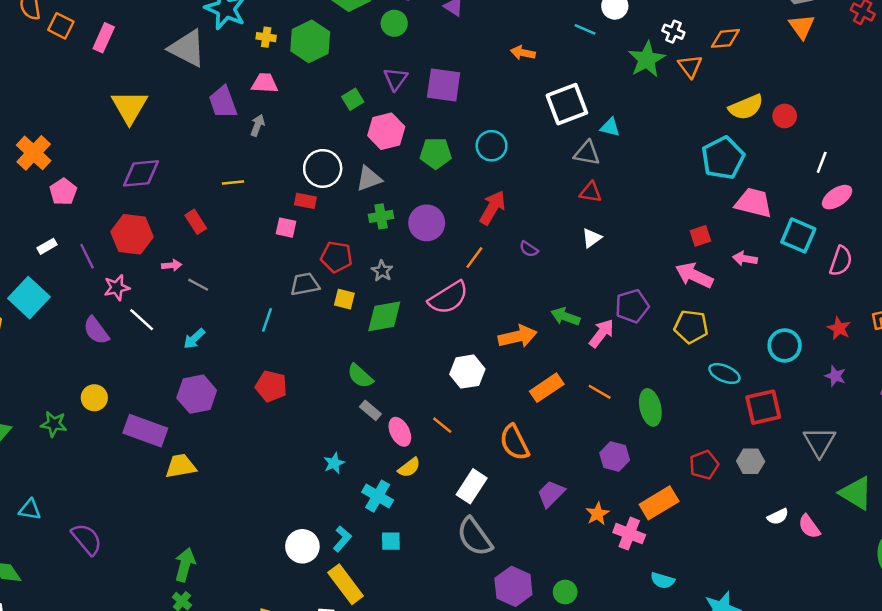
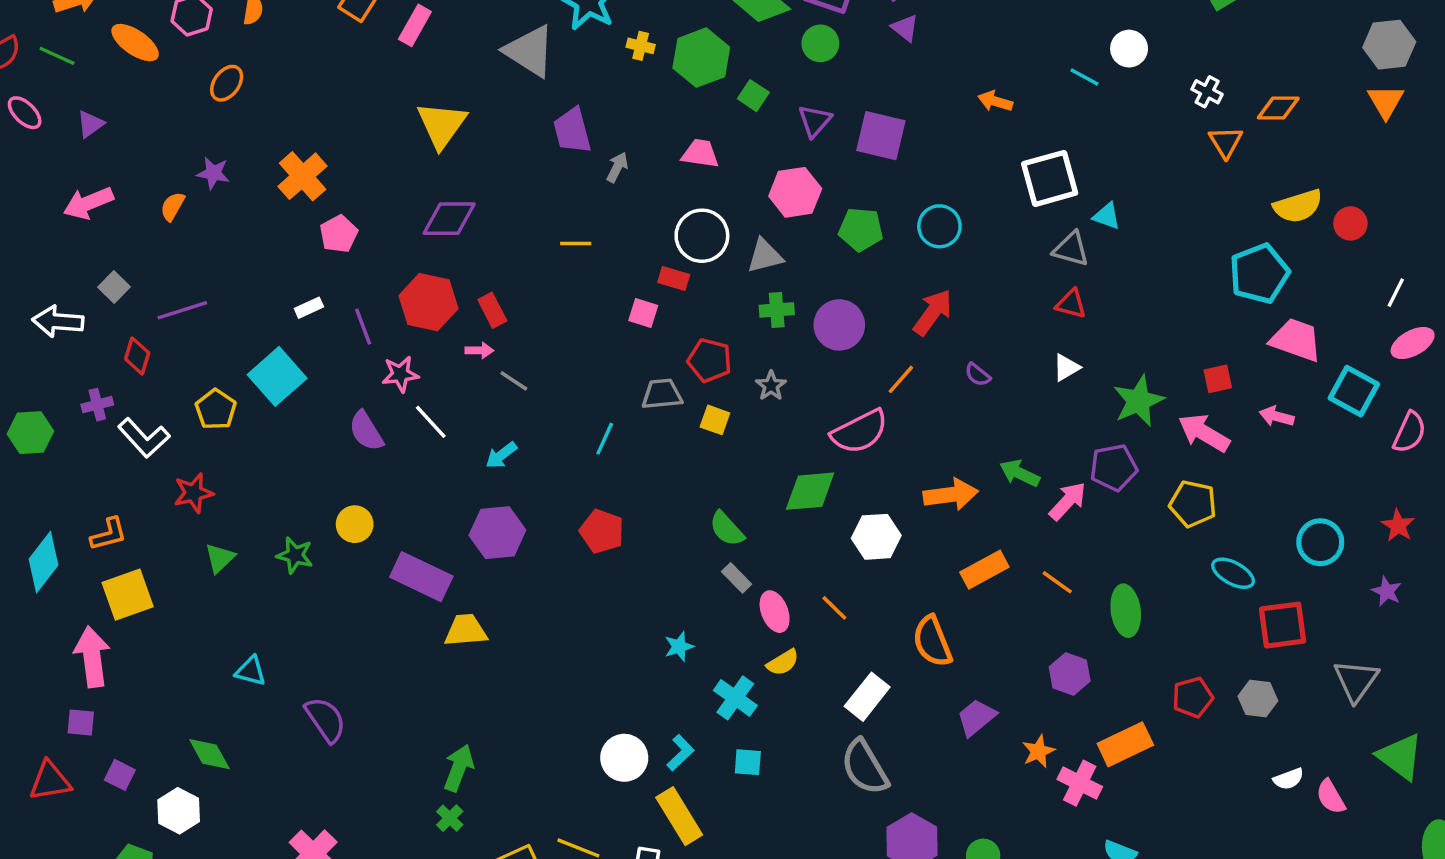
green star: (647, 59) -> (1139, 401), moved
pink trapezoid: (265, 83) -> (700, 154), moved
green square: (353, 99) -> (753, 96), moved, turned -30
red rectangle: (196, 222) -> (492, 310), moved
green diamond: (384, 316) -> (810, 491), moved

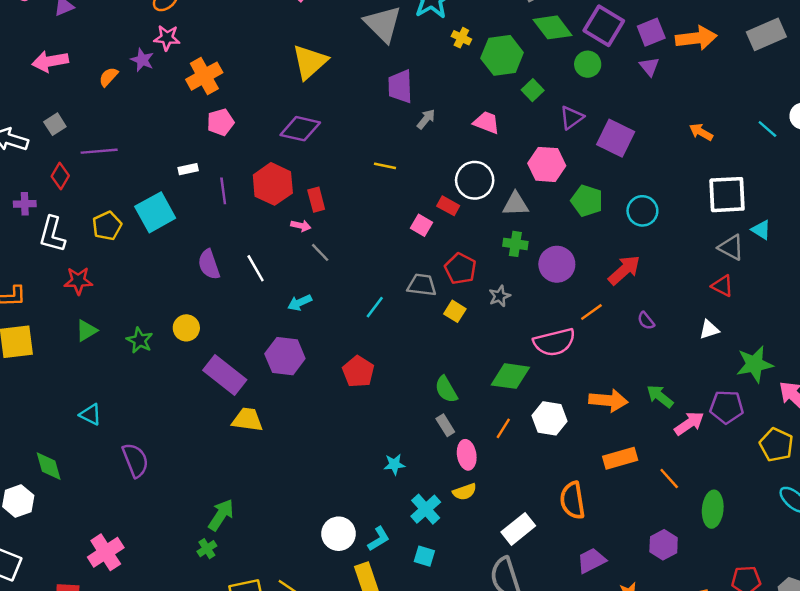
pink star: (400, 374) -> (167, 38), moved
white L-shape: (144, 438) -> (52, 234), turned 45
orange line: (834, 608) -> (503, 428), moved, turned 65

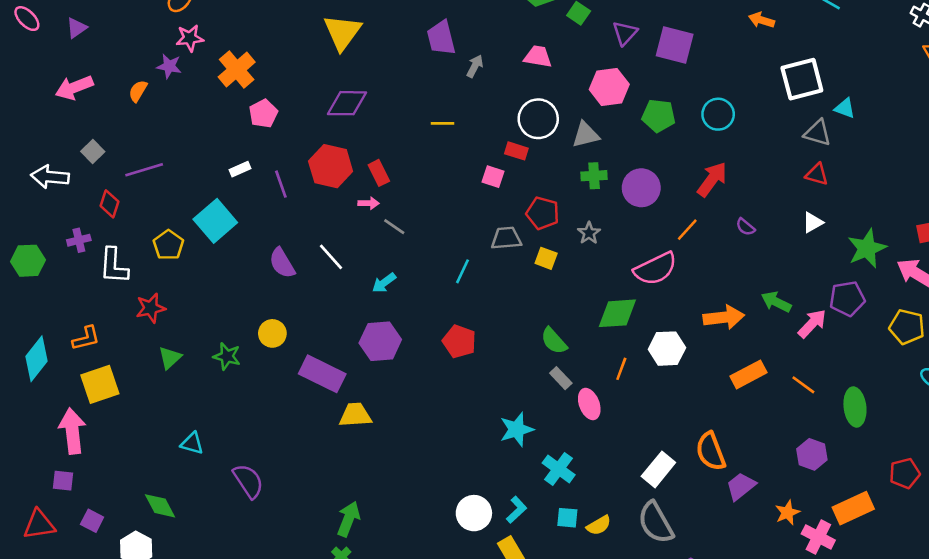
cyan star: (394, 464) -> (517, 429), size x1.5
yellow semicircle: (465, 492) -> (599, 525), moved
orange semicircle: (572, 500) -> (711, 451), moved

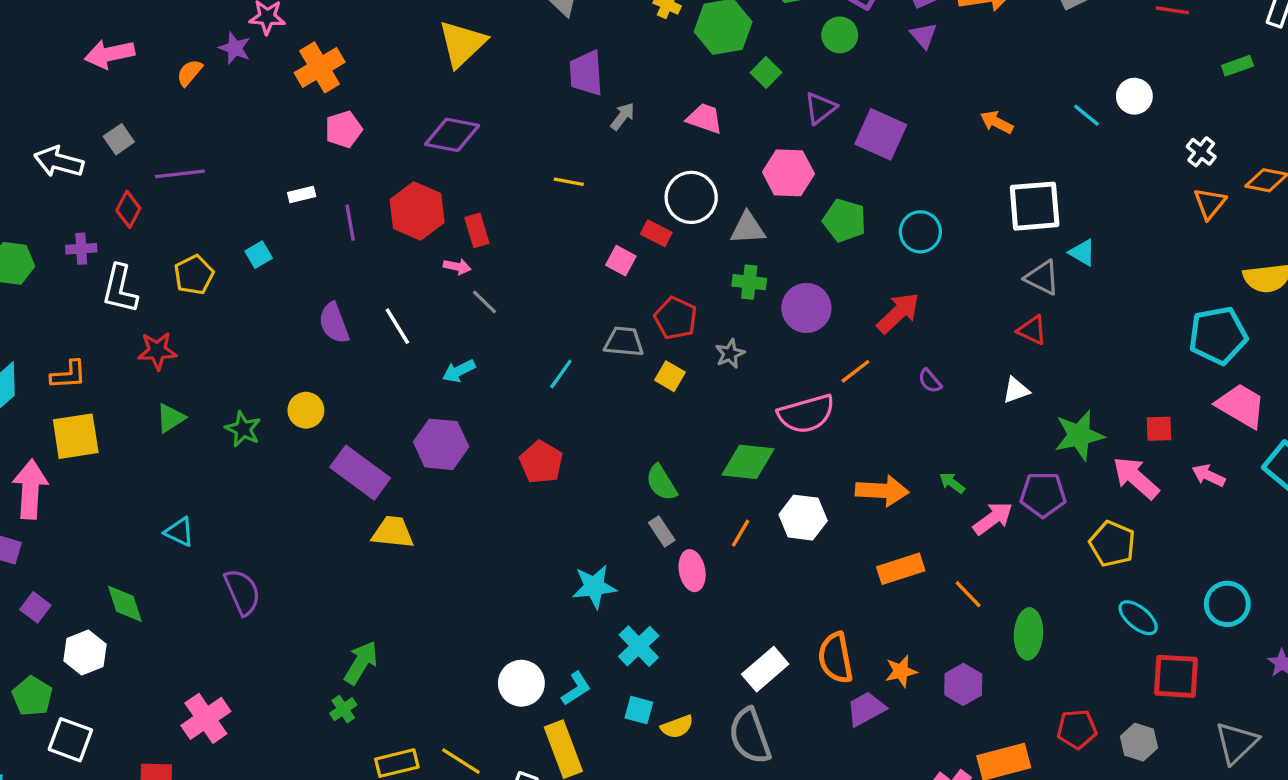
cyan square: (215, 221) -> (259, 255), size x0.5
green arrow: (776, 302) -> (952, 483), size x0.7
orange star: (787, 513) -> (901, 671), moved

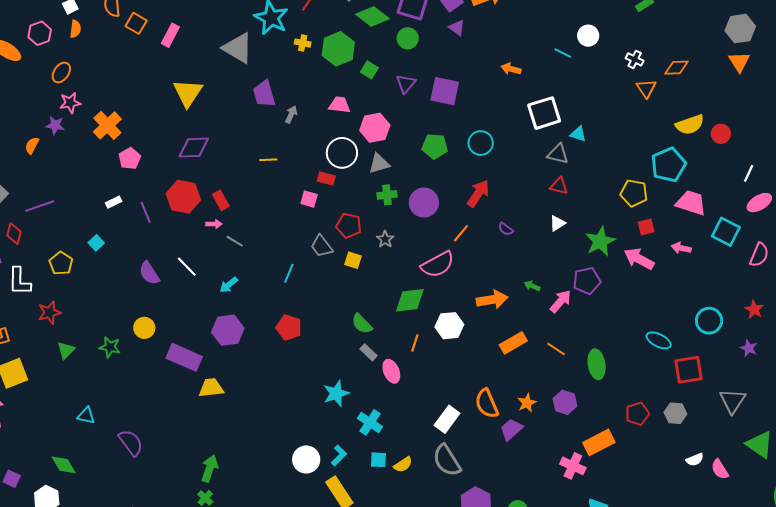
pink hexagon: (788, 173) -> (375, 128), moved
gray trapezoid: (624, 342) -> (321, 246), turned -120
yellow pentagon: (1112, 544) -> (634, 193), moved

